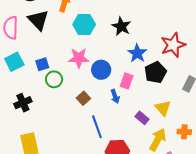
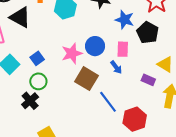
pink star: (79, 58) -> (72, 53), moved
green circle: (54, 79) -> (38, 81), moved
brown square: (83, 98) -> (86, 79), size x1.6

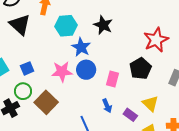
blue star: (125, 20) -> (81, 47), moved
blue arrow: (116, 67) -> (107, 106), moved
brown square: (86, 79) -> (46, 102), moved

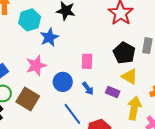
blue star: (81, 47) -> (49, 37), turned 30
black pentagon: (140, 69) -> (124, 53), moved
blue circle: (86, 70) -> (63, 82), moved

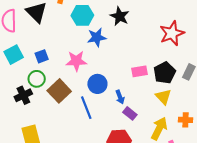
pink rectangle: (87, 61) -> (140, 71), moved, turned 63
purple rectangle: (113, 92) -> (130, 113), moved
blue line: (72, 114) -> (86, 108), moved

